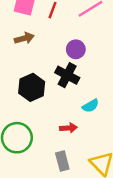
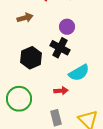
cyan semicircle: (91, 106) -> (79, 73), size x1.5

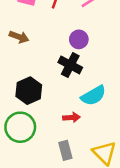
brown arrow: (25, 18) -> (19, 37), moved, turned 35
black hexagon: (31, 58) -> (29, 91), moved

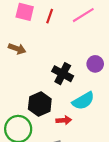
purple circle: (79, 39) -> (95, 64), moved
black hexagon: (29, 91) -> (40, 104), moved

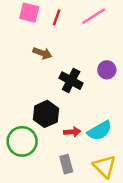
brown arrow: (17, 49) -> (42, 53), moved
cyan semicircle: (83, 101) -> (100, 131), moved

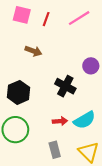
black cross: (71, 81) -> (65, 86), moved
black hexagon: (46, 114) -> (19, 92), moved

